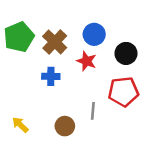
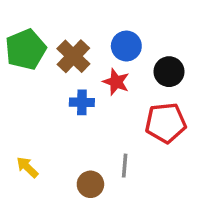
blue cross: (51, 76) -> (82, 102), moved
gray line: (93, 111) -> (125, 166), moved
brown circle: (65, 126) -> (90, 184), moved

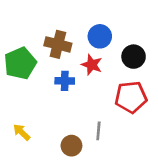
green pentagon: (26, 49) -> (20, 63), moved
brown cross: (73, 56) -> (58, 44), turned -30

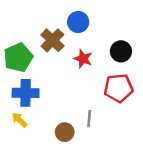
blue circle: (100, 36) -> (78, 22), moved
brown cross: (58, 44) -> (52, 40), turned 30
blue cross: (65, 81) -> (26, 93), moved, size x1.5

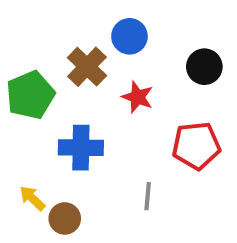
black circle: (121, 51) -> (204, 67), moved
blue cross: (26, 93) -> (81, 148), moved
brown circle: (65, 132) -> (65, 218), moved

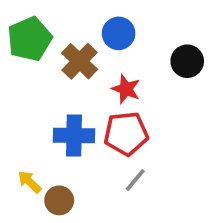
green pentagon: (30, 95) -> (29, 39), moved
red pentagon: (196, 146) -> (126, 134), moved
gray line: (148, 196) -> (135, 180), turned 35

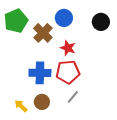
black circle: (187, 61) -> (101, 22), moved
yellow arrow: (29, 182) -> (21, 106), moved
brown circle: (59, 200) -> (42, 102), moved

